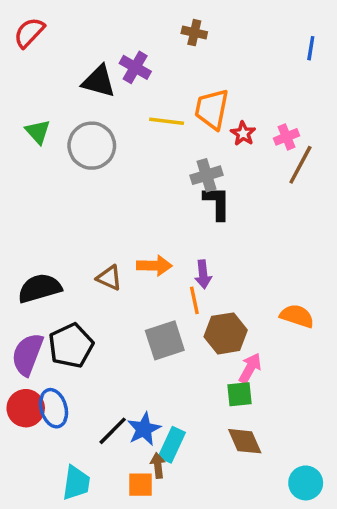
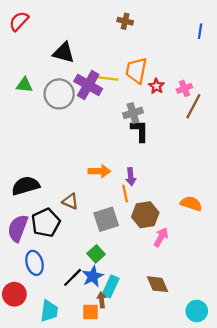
purple cross: (135, 67) -> (88, 85), moved, size x1.4
green triangle: (38, 132) -> (24, 85), turned -42
brown triangle: (109, 278) -> (70, 201), moved
green square: (240, 394) -> (96, 254), moved, turned -36
red circle: (26, 408) -> (14, 294), moved

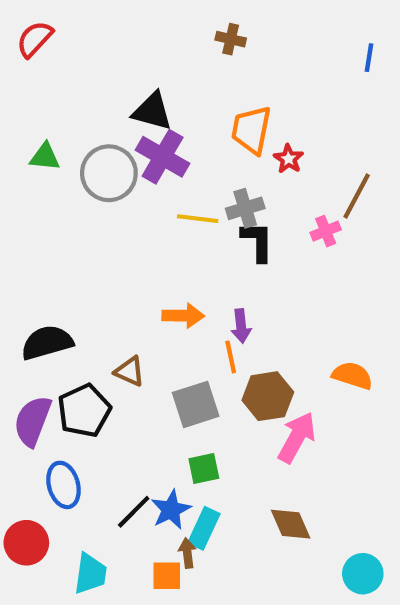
black triangle: (64, 53) -> (152, 111), moved
yellow line: (107, 78) -> (198, 219), moved
pink cross: (184, 88) -> (326, 231), moved
pink arrow: (161, 237) -> (297, 437), size x1.4
green square: (96, 254) -> (204, 468), moved, turned 30

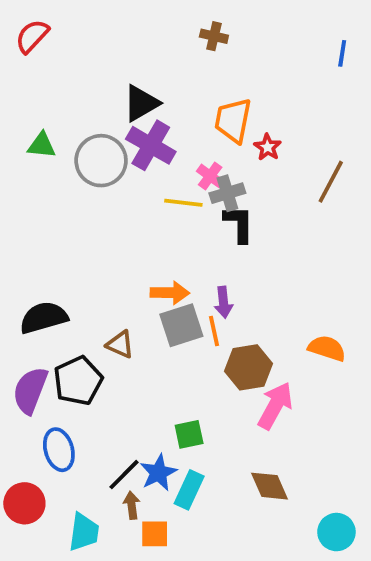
black triangle: (152, 111) -> (141, 103), turned -45
pink cross: (326, 231) -> (210, 176), moved, turned -32
gray square: (196, 404) -> (181, 325), moved
brown arrow: (187, 553) -> (132, 505), moved

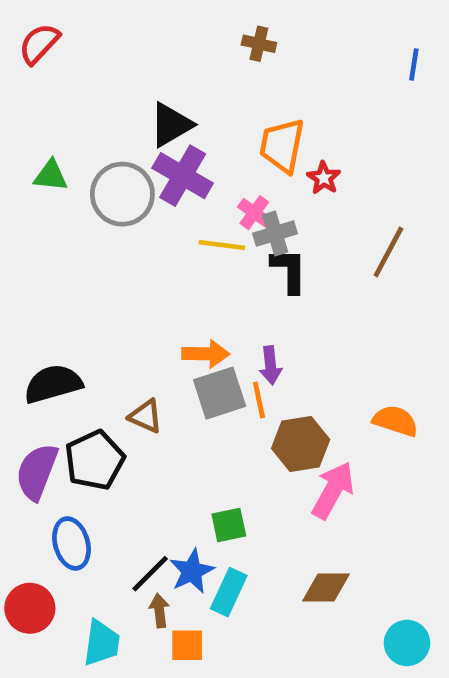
brown line: (331, 182) -> (388, 252), moved
brown diamond: (269, 486) -> (326, 587), turned -66

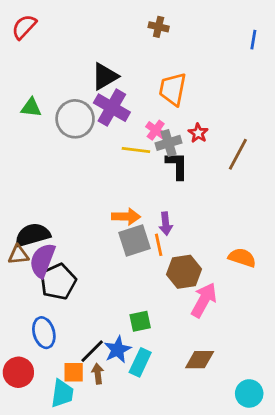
red star: (324, 178) -> (198, 133), moved
brown triangle: (146, 416) -> (18, 255), moved, turned -30
purple semicircle: (37, 472) -> (42, 260), moved
orange square: (187, 645) -> (74, 372), moved

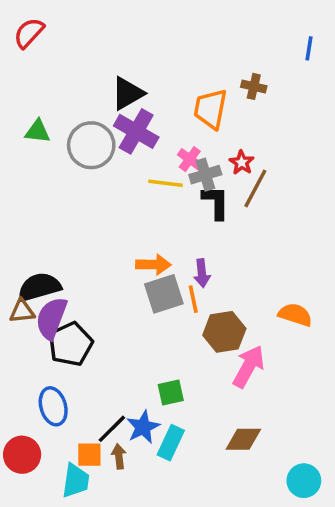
brown cross: (159, 27) -> (254, 86), moved
brown line: (238, 154) -> (255, 188), moved

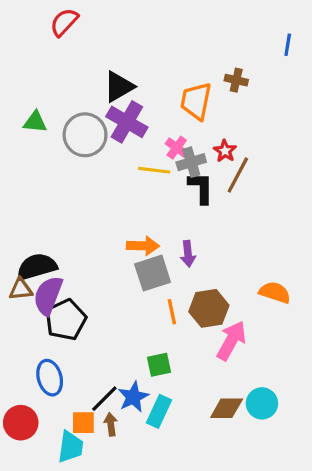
red semicircle: (29, 33) -> (64, 22), moved
orange line: (193, 299) -> (172, 312), moved
cyan circle: (304, 481) -> (262, 403), moved

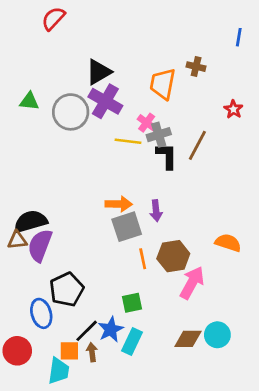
red star: (225, 151) -> (233, 109), moved
black pentagon: (66, 320) -> (67, 289), moved

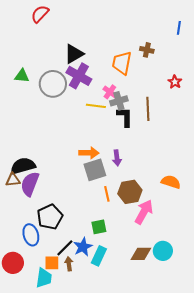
brown line: (197, 145) -> (148, 109), turned -30

